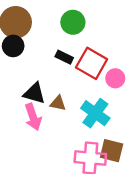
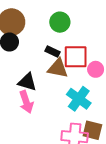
red square: (92, 63) -> (76, 57), turned -30
brown triangle: (58, 103) -> (58, 68), moved, size x1.5

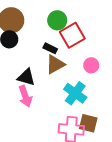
red square: (76, 57) -> (72, 35), moved, turned -30
brown triangle: (58, 68) -> (55, 64), turned -40

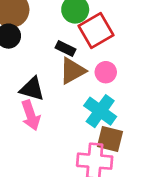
pink circle: (91, 65) -> (106, 72), moved
brown square: (88, 123) -> (110, 139), moved

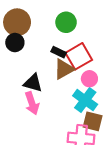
red square: (96, 30) -> (79, 56), moved
pink circle: (106, 72) -> (89, 79), moved

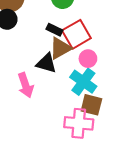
black triangle: (33, 83) -> (46, 63), moved

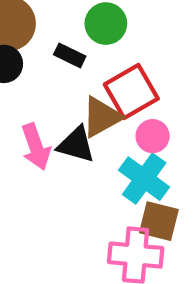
black rectangle: (54, 30) -> (70, 55), moved
pink arrow: (26, 85) -> (36, 147), moved

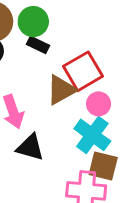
green circle: (106, 24) -> (33, 22), moved
black triangle: (76, 145) -> (30, 147), moved

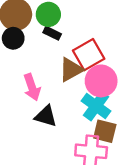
pink circle: (99, 104) -> (101, 81), size x1.6

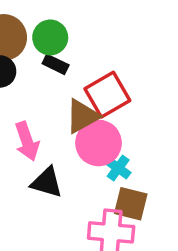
pink circle: (101, 81) -> (98, 143), moved
cyan cross: (96, 106) -> (118, 168), size x0.6

